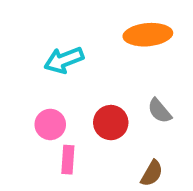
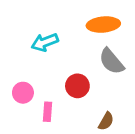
gray semicircle: (160, 111) -> (112, 61), moved, size x1.5
pink circle: (50, 124) -> (23, 93), moved

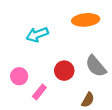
gray semicircle: (112, 61) -> (96, 66), moved
pink rectangle: (47, 112) -> (39, 92), turned 35

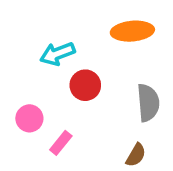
gray semicircle: (96, 66) -> (148, 103), turned -145
red circle: (64, 71) -> (85, 85), moved

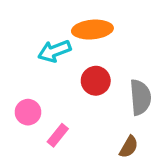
orange ellipse: (132, 31) -> (92, 30), moved
red circle: (85, 85) -> (96, 81), moved

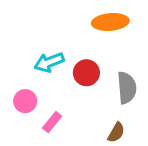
orange ellipse: (92, 30) -> (110, 22), moved
cyan arrow: (54, 51) -> (49, 62), moved

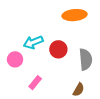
pink circle: (25, 101) -> (15, 59), moved

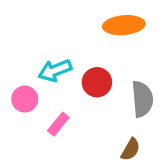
pink rectangle: (35, 83) -> (58, 124), moved

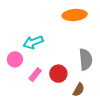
red circle: (97, 82) -> (58, 74), moved

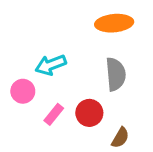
gray semicircle: (86, 59) -> (116, 74), moved

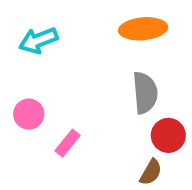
cyan arrow: (51, 65) -> (38, 40), moved
red circle: (89, 113) -> (168, 135), moved

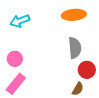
pink rectangle: (68, 143) -> (16, 84), moved, size x1.5

